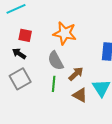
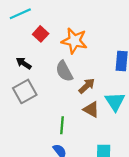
red square: (25, 35) -> (41, 34), moved, turned 32
green line: (54, 84) -> (62, 125), moved

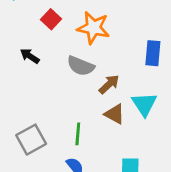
gray semicircle: (64, 71) -> (81, 66), turned -40
gray square: (25, 91) -> (31, 140), moved

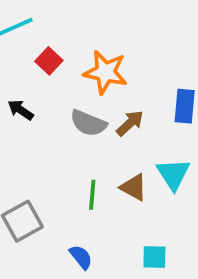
brown arrow: (109, 84) -> (130, 123), moved
green line: (78, 134) -> (92, 195), moved

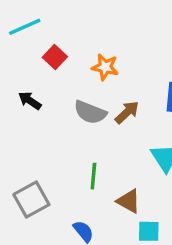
orange star: (105, 72) -> (105, 67), size x0.7
brown triangle: (134, 187) -> (129, 201), moved

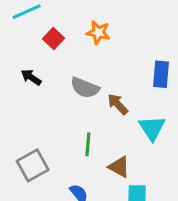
orange star: (105, 67) -> (98, 32), moved
brown arrow: (127, 112) -> (118, 104), moved, turned -90

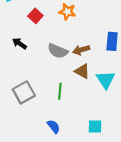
brown arrow: (118, 104) -> (81, 50), moved, turned -63
gray square: (33, 165) -> (24, 92), moved
brown triangle: (119, 167) -> (82, 71), moved

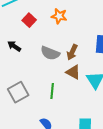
brown arrow: (81, 50) -> (72, 52), turned -49

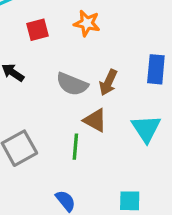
red square: (29, 20) -> (38, 30), turned 32
brown triangle: (73, 72) -> (95, 120), moved

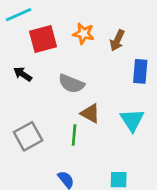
red square: (38, 30) -> (43, 39), size x1.5
brown arrow: (108, 82) -> (117, 40), moved

